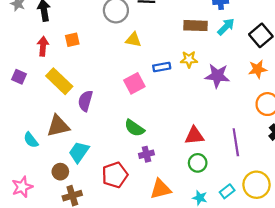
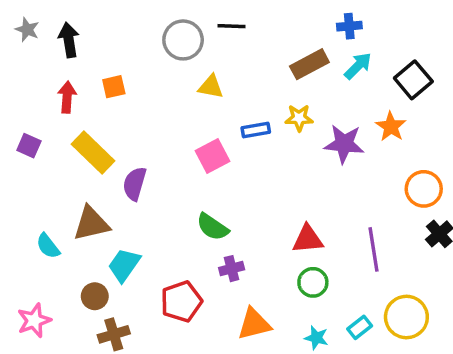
brown rectangle: (195, 26) -> (309, 64), turned -30
orange star: (258, 69) -> (391, 127), moved, turned -30

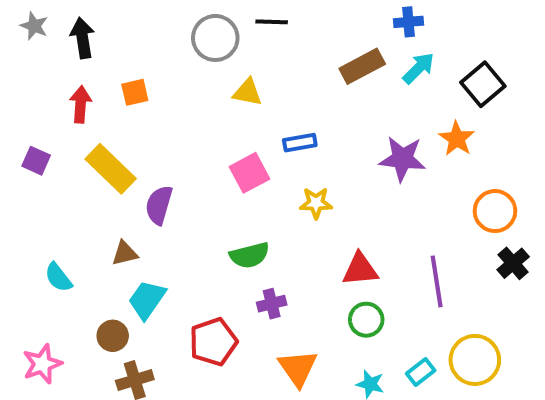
yellow star: (299, 118) -> (316, 203), moved
brown triangle: (91, 224) -> (125, 253), moved, size x0.6
green semicircle: (212, 227) -> (250, 255), turned -48
orange triangle: (254, 324) -> (298, 368), turned -51

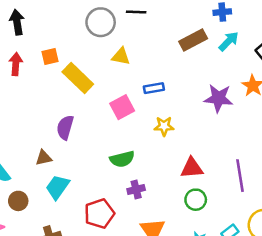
yellow rectangle: (111, 169) -> (78, 78), moved
brown circle: (113, 336) -> (18, 201), moved

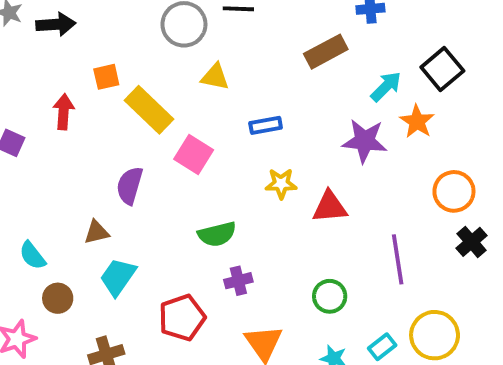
black arrow: (17, 22) -> (56, 24), turned 95
cyan arrow: (229, 41) -> (386, 87), moved
red arrow: (16, 64) -> (64, 112), moved
pink square: (122, 107) -> (194, 154), moved, turned -30
red triangle: (192, 168) -> (330, 207), moved

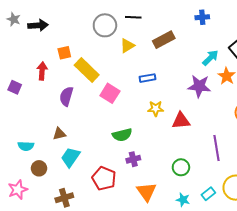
brown rectangle: (326, 52) -> (164, 40), moved
yellow triangle: (215, 77) -> (127, 46), moved, turned -42
purple semicircle: (130, 186) -> (66, 96), moved
cyan semicircle: (32, 255) -> (26, 146), turned -49
red pentagon: (182, 318) -> (104, 178), turned -30

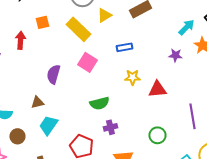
yellow rectangle: (87, 70) -> (78, 29), moved
purple star: (199, 86) -> (175, 55), size x0.6
purple semicircle: (66, 96) -> (53, 74), moved

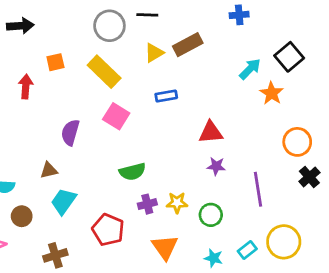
yellow triangle: (104, 15) -> (154, 53), moved
purple star: (175, 55) -> (216, 166), moved
yellow star: (132, 77) -> (177, 203), moved
red triangle: (157, 89) -> (211, 132), moved

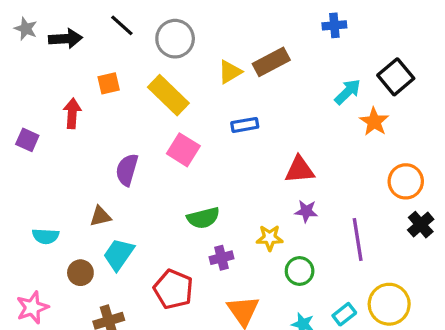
black line: (147, 15) -> (122, 25), moved, turned 40
yellow star: (177, 203) -> (270, 238), moved
brown circle: (22, 216) -> (80, 273), moved

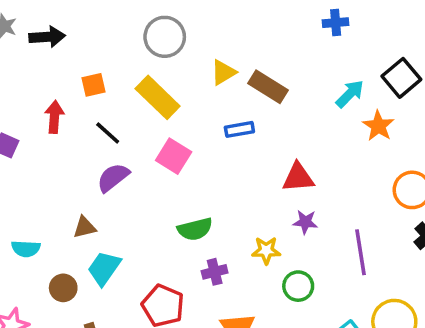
black line: (122, 25) -> (108, 133), moved
brown rectangle: (271, 62) -> (268, 87), moved, turned 60
purple semicircle: (127, 170) -> (113, 177), turned 36

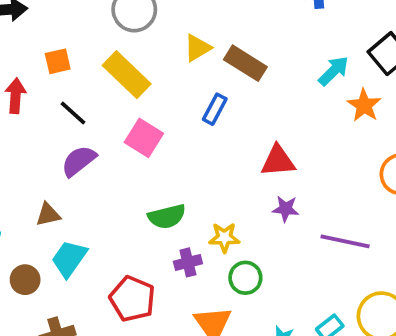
blue rectangle: (239, 129) -> (215, 109), turned -52
yellow star: (266, 250) -> (224, 238), moved
purple line: (361, 252) -> (345, 241), turned -69
green circle: (298, 286) -> (245, 278), moved

